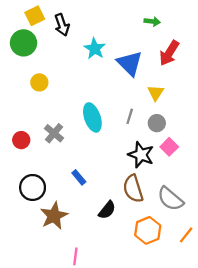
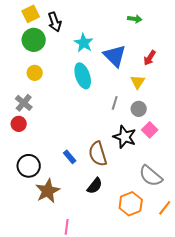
green circle: (24, 43) -> (34, 40), moved
red arrow: (169, 53) -> (150, 58), moved, size x0.7
cyan ellipse: (92, 117) -> (83, 76), moved
gray cross: (54, 133) -> (24, 103), moved
brown semicircle: (133, 189) -> (98, 154), moved

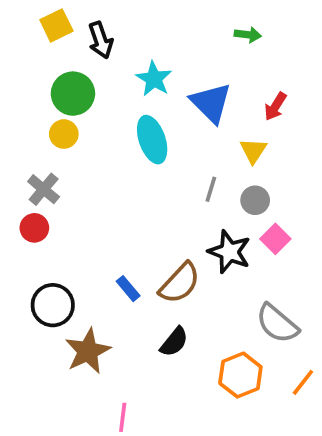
green circle: (34, 40) -> (73, 94), moved
brown semicircle: (98, 154) -> (180, 283), turned -120

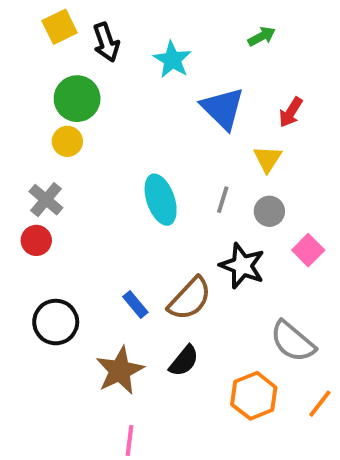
green arrow: (248, 35) -> (262, 36), turned -35
cyan star: (154, 79) -> (172, 60), moved
cyan ellipse: (152, 140) -> (161, 200), moved
pink square: (275, 239) -> (308, 250), moved
brown star: (88, 351) -> (120, 371), moved

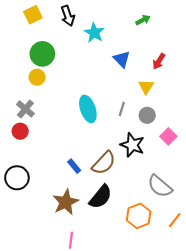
black arrow: (106, 42) -> (68, 16), moved
blue triangle: (223, 108) -> (122, 59), size x0.7
black circle: (56, 322) -> (17, 178), moved
black semicircle: (184, 361) -> (101, 197), size x1.4

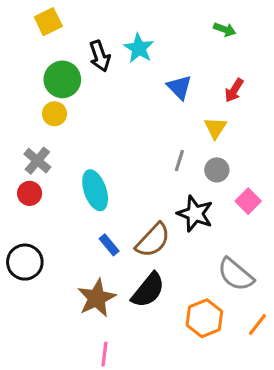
black arrow: (68, 16) -> (100, 56), moved
green arrow: (143, 20) -> (225, 29), moved, turned 48
cyan ellipse: (88, 109) -> (95, 190), moved

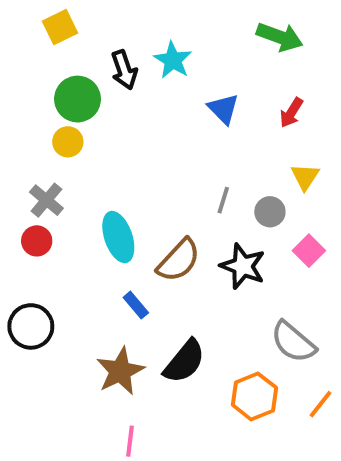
green arrow: (225, 29) -> (280, 37), size x1.6
yellow triangle: (215, 128) -> (305, 177), moved
brown semicircle: (153, 240) -> (179, 260), moved

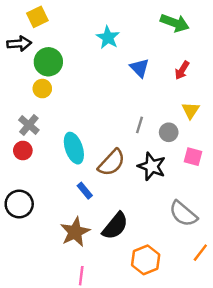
black arrow: (124, 70) -> (19, 44), moved, turned -75
pink square: (309, 251) -> (193, 157), turned -30
orange hexagon: (254, 396) -> (146, 260), moved

